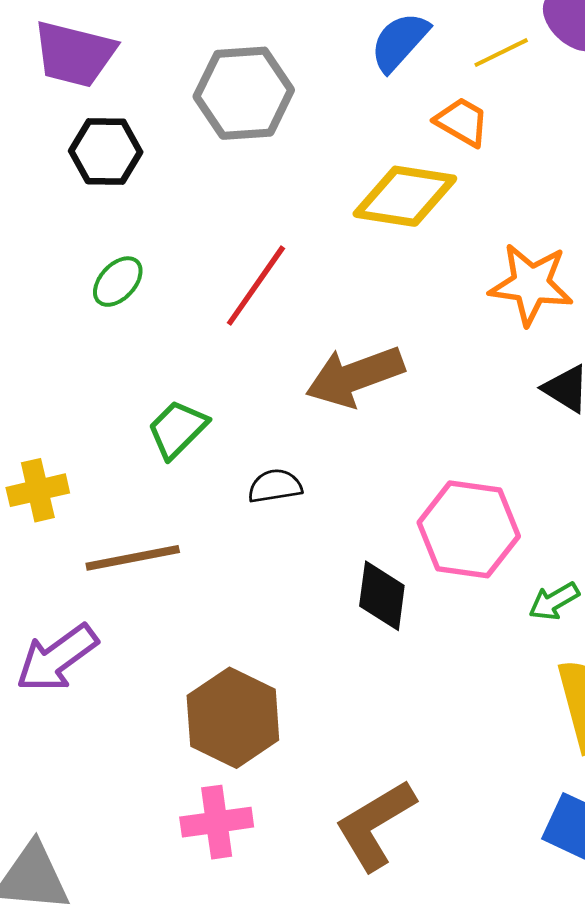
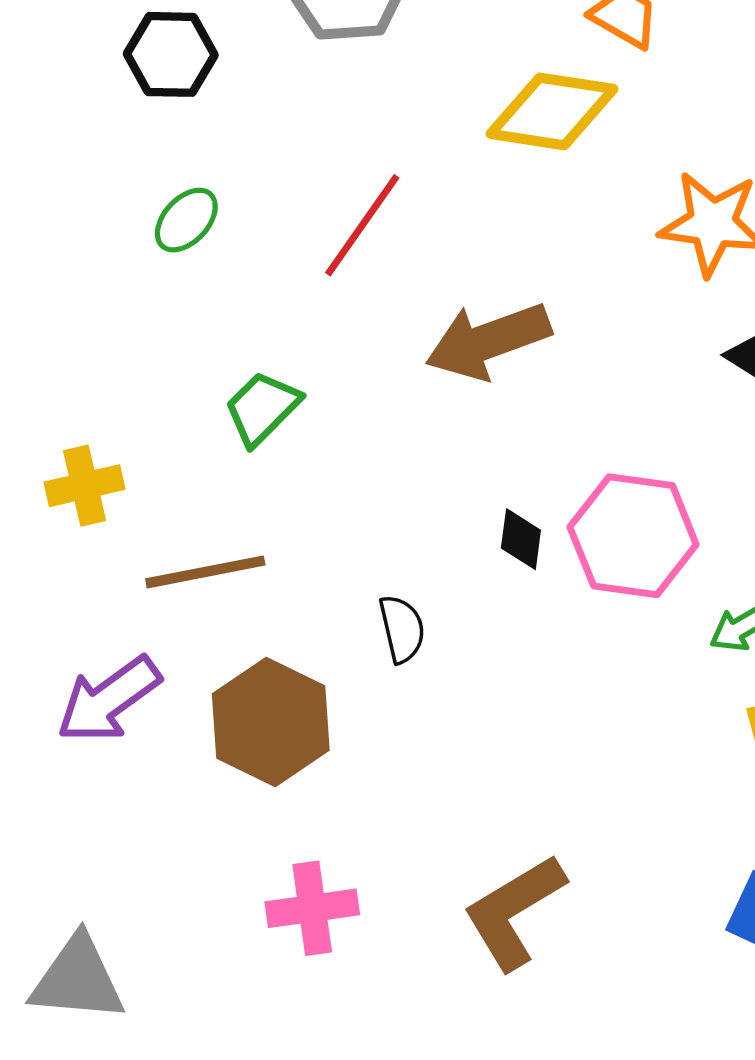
black semicircle: (275, 486) -> (402, 629), moved, turned 86
black diamond: (382, 596) -> (521, 539), moved, size x0.7
brown hexagon: (233, 718) -> (271, 722), moved

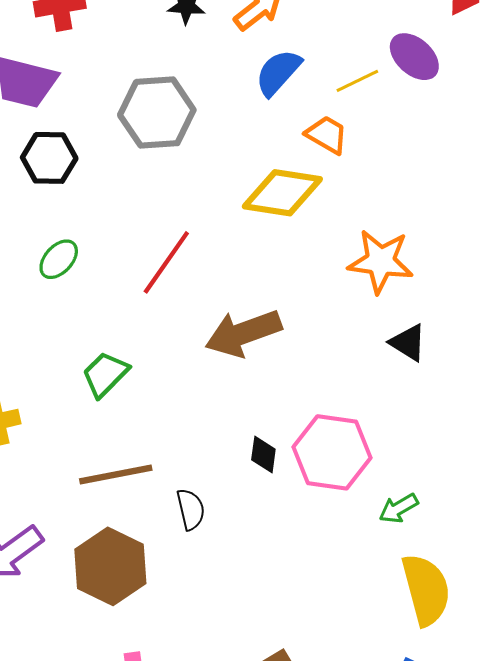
brown line: (205, 572) -> (116, 475), moved

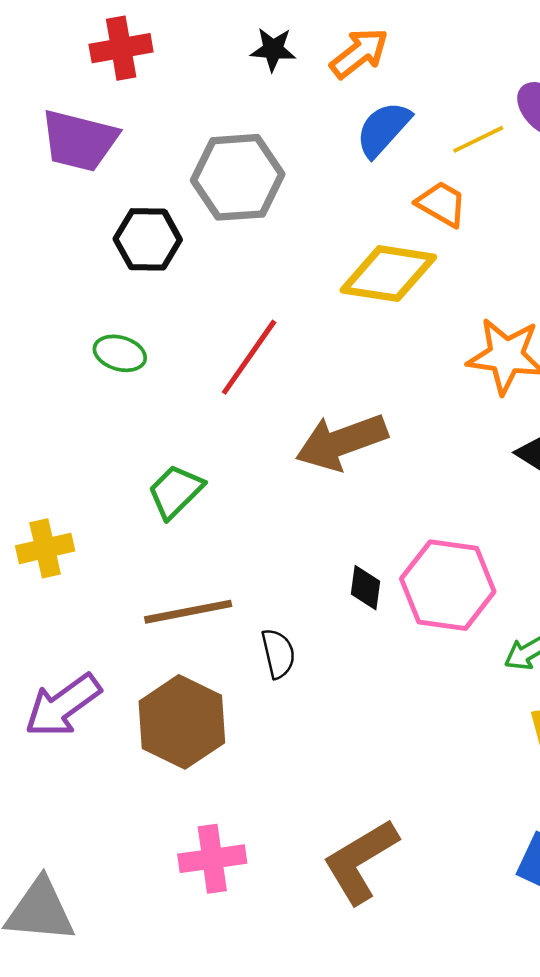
black hexagon: (49, 158) -> (148, 239), moved
green ellipse: (59, 259) -> (120, 353), turned 63

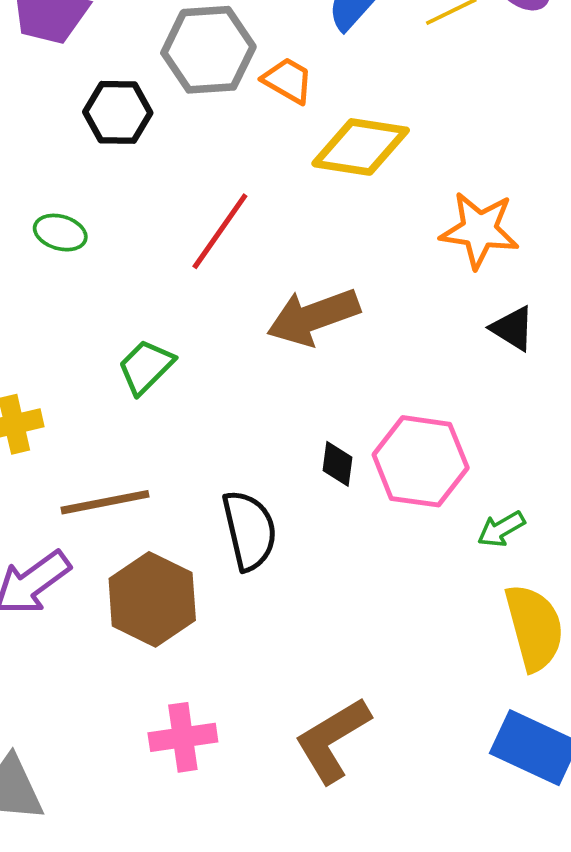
orange trapezoid: (442, 204) -> (288, 80), moved
green ellipse: (120, 353) -> (60, 233), moved
brown line: (188, 612) -> (105, 502), moved
black semicircle: (278, 654) -> (249, 530), size x1.6

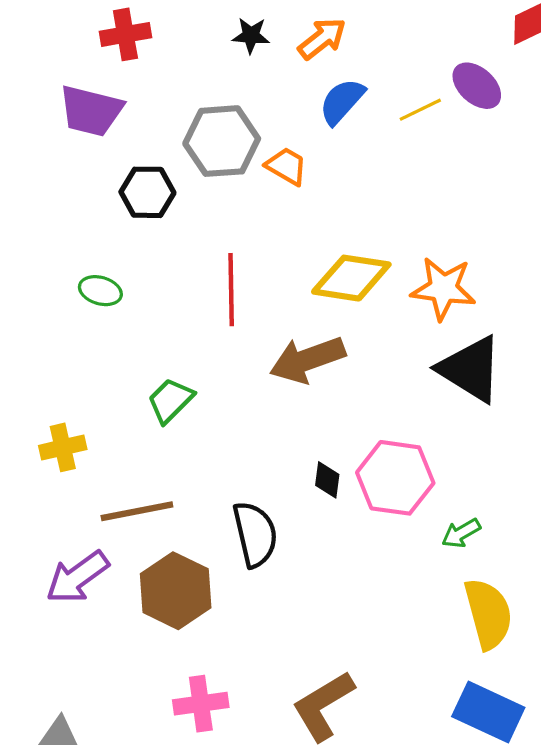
yellow diamond: (361, 147) -> (351, 278), moved
red line: (220, 231) -> (231, 290), turned -36
black triangle: (513, 328) -> (471, 369), size x1.8

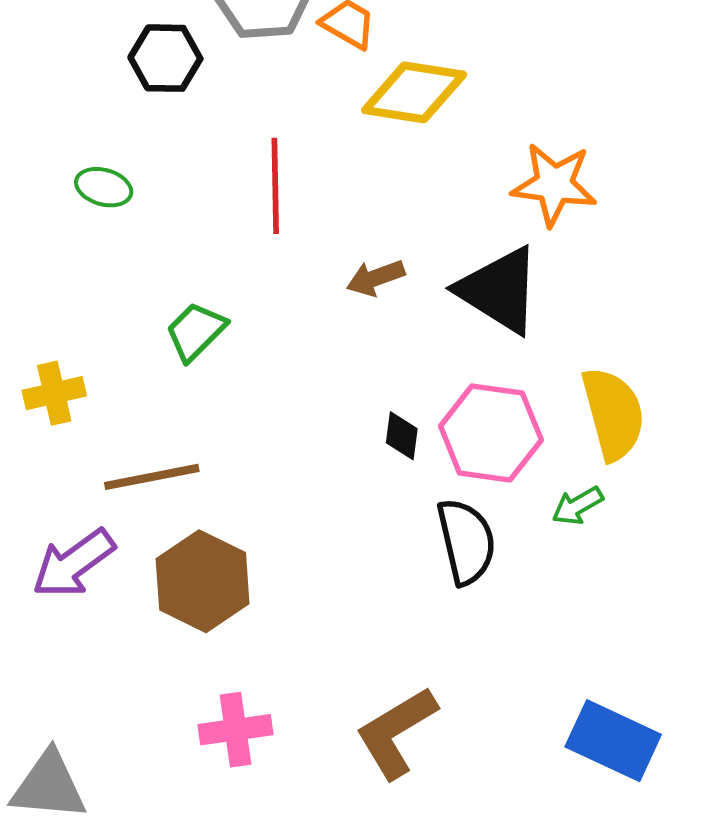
yellow diamond: (351, 278) -> (414, 92), moved
brown arrow: (307, 360) -> (376, 278), size x0.6
black triangle: (471, 369) -> (499, 290), moved
black semicircle: (255, 534) -> (466, 541), moved
yellow semicircle: (488, 614) -> (613, 414), moved

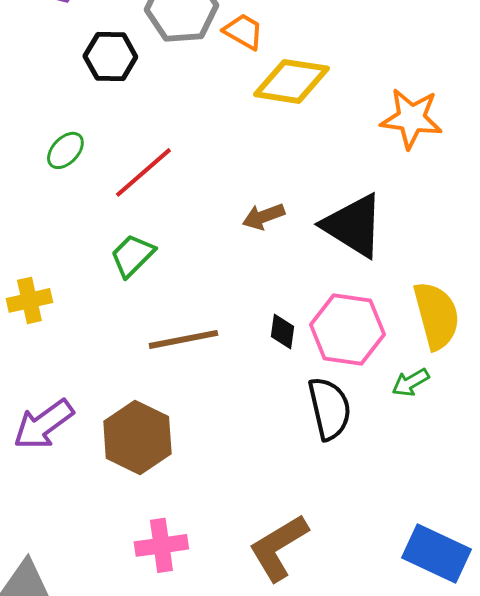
orange star: (554, 184) -> (411, 118), moved
red line: (275, 186) -> (143, 172), moved, turned 50
green ellipse: (104, 187) -> (65, 150), turned -63
brown line: (152, 477) -> (183, 339), moved

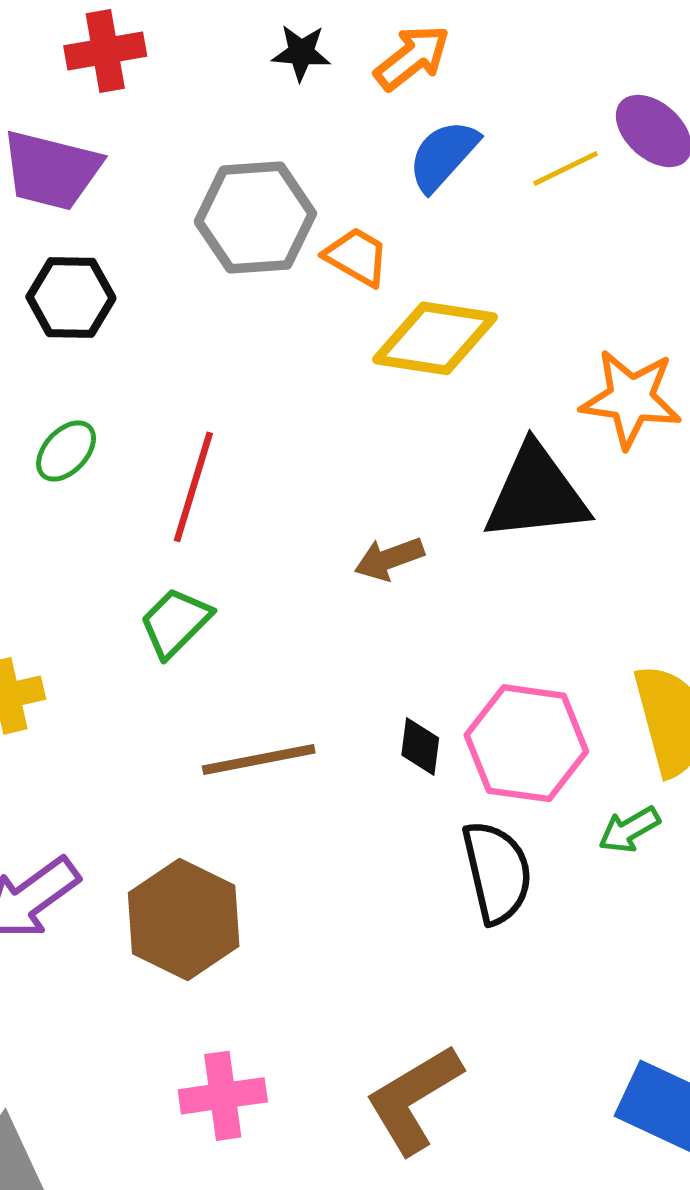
black hexagon: (110, 56) -> (71, 298), moved
red line: (143, 172) -> (193, 487), turned -32
black triangle: (353, 225) -> (536, 493), moved, turned -38

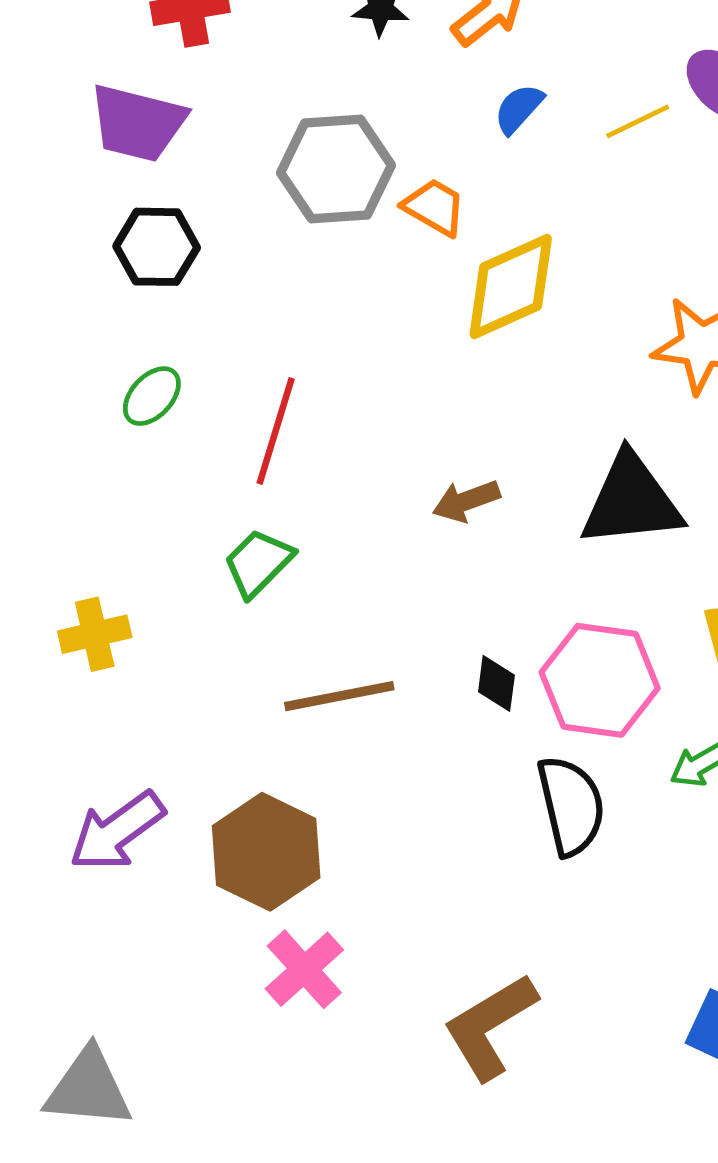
blue semicircle: (443, 155) -> (519, 109), size x0.7
yellow diamond: (435, 338) -> (511, 287), turned -33
black triangle: (536, 493) -> (631, 501), moved
pink cross: (223, 1096) -> (304, 969), moved, turned -34

